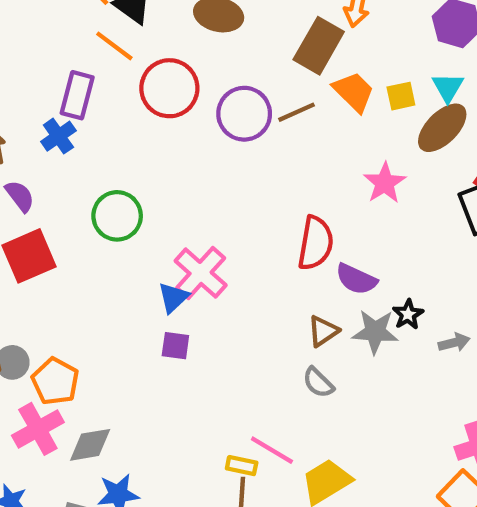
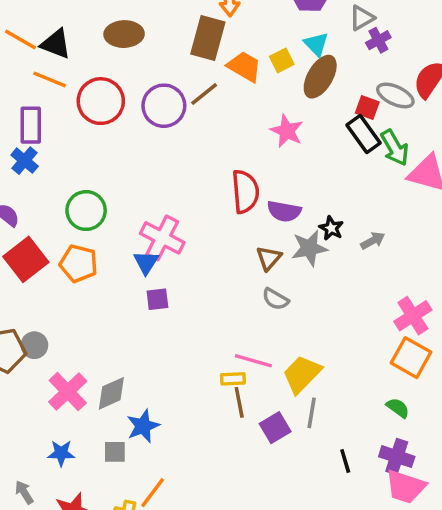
orange pentagon: (55, 381) -> (78, 264), moved

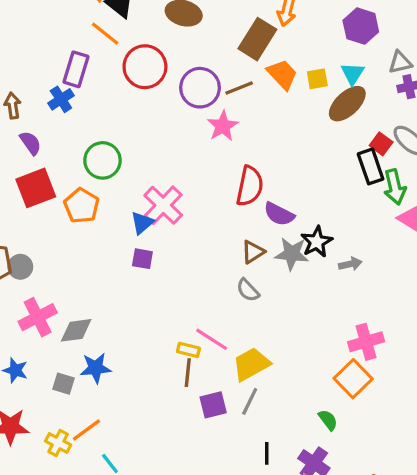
pink star: (287, 131) -> (223, 126), moved
black star: (331, 228) -> (317, 242), size x1.4

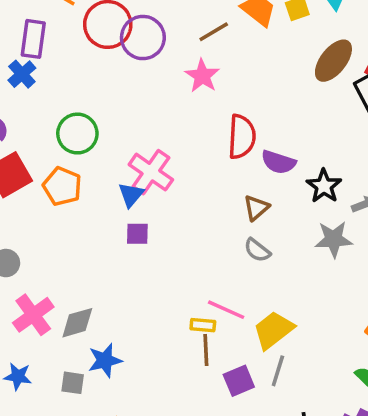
purple circle: (200, 88) -> (143, 38), moved
brown ellipse: (347, 104) -> (333, 61), moved
gray star: (292, 254) -> (334, 239), moved

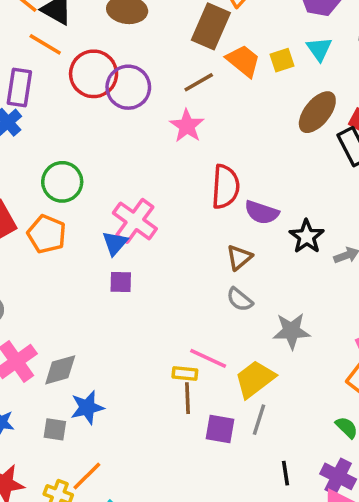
gray star: (334, 239) -> (291, 331), moved
purple square: (239, 381) -> (220, 429), turned 32

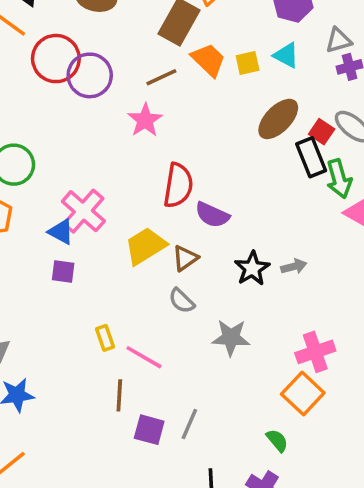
cyan triangle: (319, 49) -> (286, 55), turned -32
black star: (307, 237) -> (252, 268), moved
blue triangle: (115, 243) -> (61, 232), turned -48
yellow rectangle: (185, 373) -> (105, 338), moved, turned 60
yellow trapezoid: (255, 379) -> (145, 246), moved

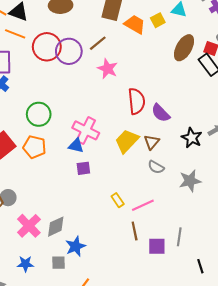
brown line: (161, 77) -> (98, 43), moved
purple semicircle: (212, 215) -> (161, 113), turned 36
pink line: (144, 357) -> (143, 205), turned -40

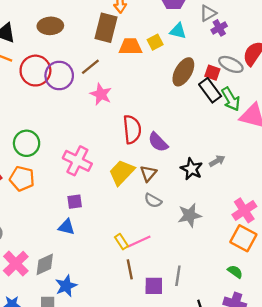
orange trapezoid: (135, 24) -> (130, 46), turned -30
blue triangle: (76, 146) -> (66, 227), moved
yellow rectangle: (118, 200) -> (121, 242), moved

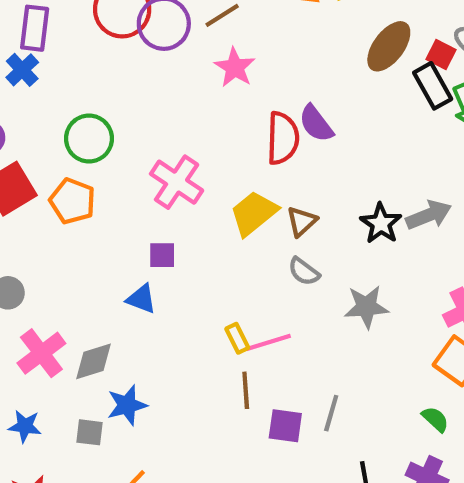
purple semicircle: (158, 142) -> (316, 124), moved
gray arrow: (217, 161) -> (429, 215), size x1.5

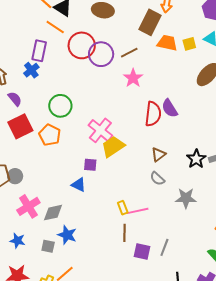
yellow trapezoid: (254, 213) -> (113, 147), moved
blue star: (127, 405) -> (67, 235), turned 30

